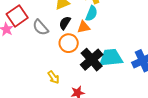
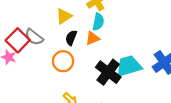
gray semicircle: (41, 27) -> (34, 37), moved
orange circle: (69, 43) -> (63, 61), moved

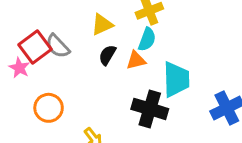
orange circle: (63, 61) -> (49, 108), moved
cyan trapezoid: (129, 66) -> (176, 79), moved, turned 96
black cross: (108, 72) -> (150, 109), turned -30

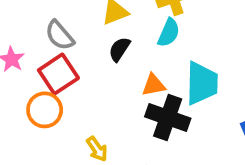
red square: (35, 47) -> (58, 74), moved
orange triangle: (136, 60) -> (154, 85), moved

